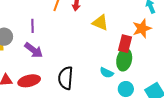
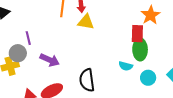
yellow triangle: (100, 23) -> (86, 22), moved
purple line: (32, 26) -> (28, 38), moved

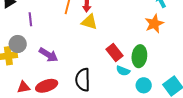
red rectangle: (137, 34) -> (115, 53), moved, turned -48
purple line: (28, 38) -> (30, 19), moved

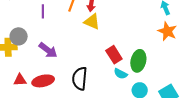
purple line: (30, 19) -> (43, 11), moved
orange star: (154, 24) -> (167, 31), moved, turned -30

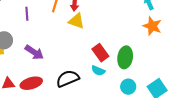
cyan semicircle: (121, 74) -> (98, 71), moved
black semicircle: (80, 79) -> (68, 79), turned 65

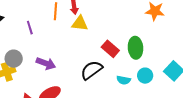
cyan semicircle: (98, 71) -> (124, 80), moved
black semicircle: (68, 79) -> (92, 70), moved

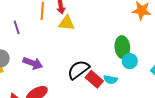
red rectangle: (110, 49) -> (94, 79), moved
cyan circle: (145, 76) -> (130, 61), moved

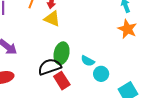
green ellipse: (122, 47) -> (62, 53), moved
cyan semicircle: (111, 80) -> (88, 61), moved

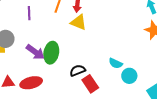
green ellipse: (62, 53) -> (51, 53), moved
black semicircle: (50, 67) -> (78, 70), size x0.7

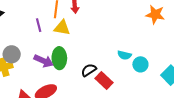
purple line: (29, 13) -> (39, 25), moved
yellow triangle: (79, 22) -> (62, 28), moved

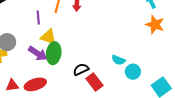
yellow triangle: (62, 28) -> (48, 37), moved

